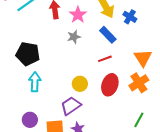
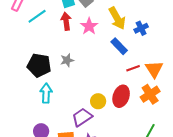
blue cross: (130, 17) -> (141, 28), turned 32
gray star: (74, 37) -> (67, 60), moved
red line: (105, 59) -> (133, 68), moved
yellow circle: (80, 84) -> (98, 101), moved

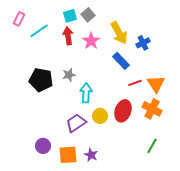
cyan arrow: (46, 93) -> (86, 93), moved
orange cross: (150, 94) -> (152, 109), turned -30
purple trapezoid: (82, 117) -> (76, 123), moved

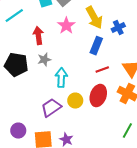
red arrow: (68, 36) -> (38, 36), moved
blue rectangle: (121, 61) -> (96, 46), turned 66
red line: (135, 83) -> (102, 70), moved

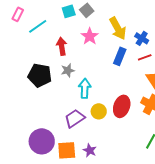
blue cross: (118, 28) -> (142, 38), turned -32
red line: (102, 70) -> (145, 57), moved
purple circle: (18, 131) -> (42, 141), size x1.6

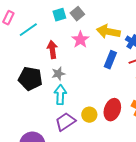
yellow arrow: (118, 28) -> (108, 32), turned 130
cyan arrow: (85, 88) -> (60, 95), moved

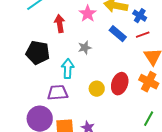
blue rectangle: (110, 60) -> (118, 34), turned -72
gray star: (58, 74) -> (85, 48), moved
purple trapezoid: (65, 122) -> (58, 93), moved, turned 30

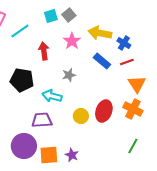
cyan arrow: (68, 69) -> (52, 96), turned -78

